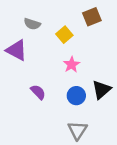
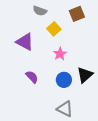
gray semicircle: (32, 24) -> (40, 11), moved
purple triangle: (17, 50) -> (25, 42), moved
gray triangle: (78, 130) -> (65, 109), turned -36

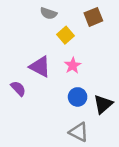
purple triangle: (25, 42) -> (40, 67), moved
black triangle: (85, 75) -> (103, 104), moved
purple semicircle: (32, 77) -> (18, 88), moved

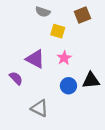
yellow square: (65, 35) -> (58, 31), turned -32
black triangle: (103, 104) -> (91, 80), moved, turned 36
gray triangle: (79, 132) -> (40, 108), moved

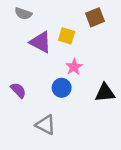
gray semicircle: (43, 12) -> (23, 14), moved
purple triangle: (35, 59) -> (41, 42), moved
blue circle: (68, 86) -> (62, 88), moved

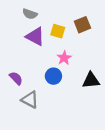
gray semicircle: (23, 14) -> (30, 14), moved
brown square: (95, 17) -> (82, 25), moved
gray triangle: (46, 125) -> (30, 100), moved

